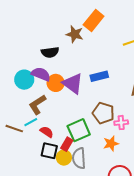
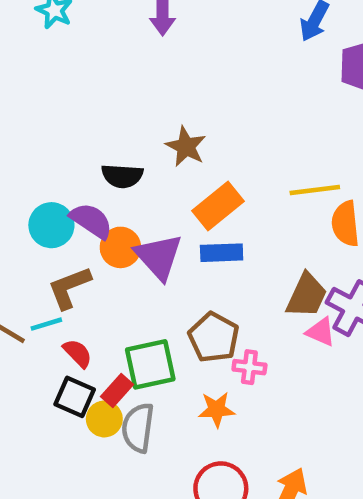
orange rectangle: (94, 21) -> (218, 206), moved

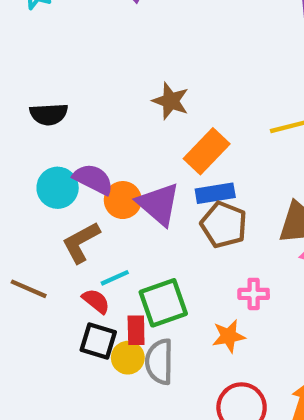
black semicircle: (122, 176) -> (49, 114), moved
cyan line: (46, 324) -> (115, 278), moved
brown pentagon: (214, 337) -> (224, 225), moved
red rectangle: (117, 390) -> (136, 330), turned -36

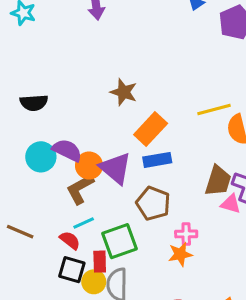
brown pentagon: (224, 225) -> (153, 203), moved
brown L-shape: (81, 242) -> (80, 189), moved
orange star: (229, 336) -> (180, 254), moved

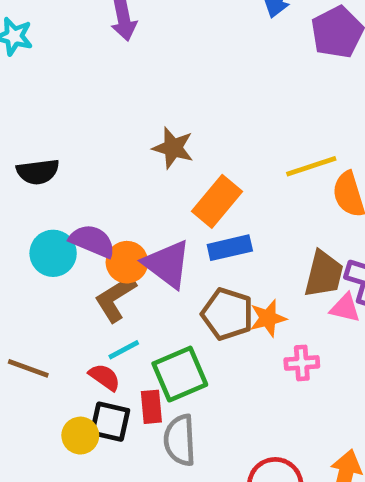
pink cross: (186, 234) -> (302, 363), moved
orange star: (180, 254) -> (268, 318), moved
yellow circle: (94, 282) -> (80, 436), moved

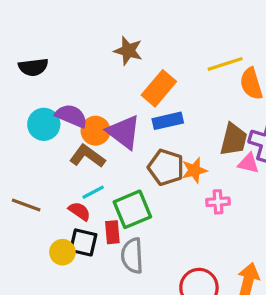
brown L-shape: (115, 298) -> (87, 156), turned 68

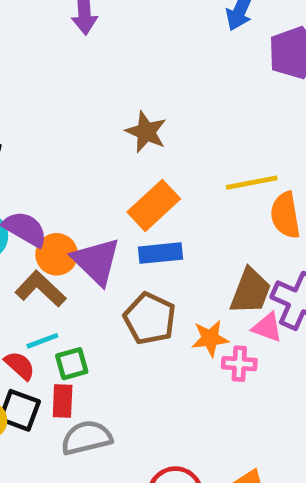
brown star: (128, 51) -> (146, 132), moved
orange star: (194, 170) -> (210, 338), moved
pink cross: (218, 202) -> (239, 364), moved
green square: (132, 209) -> (72, 364), moved, size x0.6
gray semicircle: (132, 256) -> (86, 438), turned 72

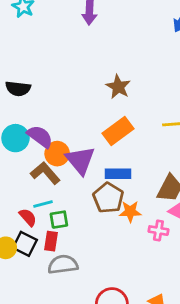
blue rectangle: (161, 253) -> (118, 174), moved
orange star: (210, 338) -> (130, 212), moved

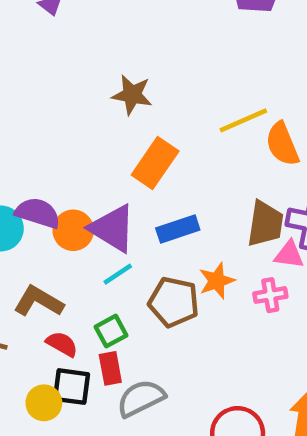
brown L-shape: (45, 173) -> (39, 301), moved
brown pentagon: (108, 198) -> (174, 302), moved
cyan line: (43, 204) -> (118, 274), moved

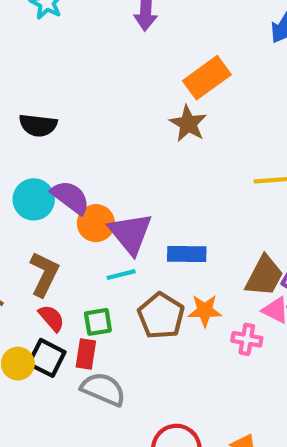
orange rectangle: (155, 163) -> (207, 78), moved
brown L-shape: (39, 301) -> (44, 274), turned 66
gray semicircle: (141, 398) -> (103, 389), turned 30

